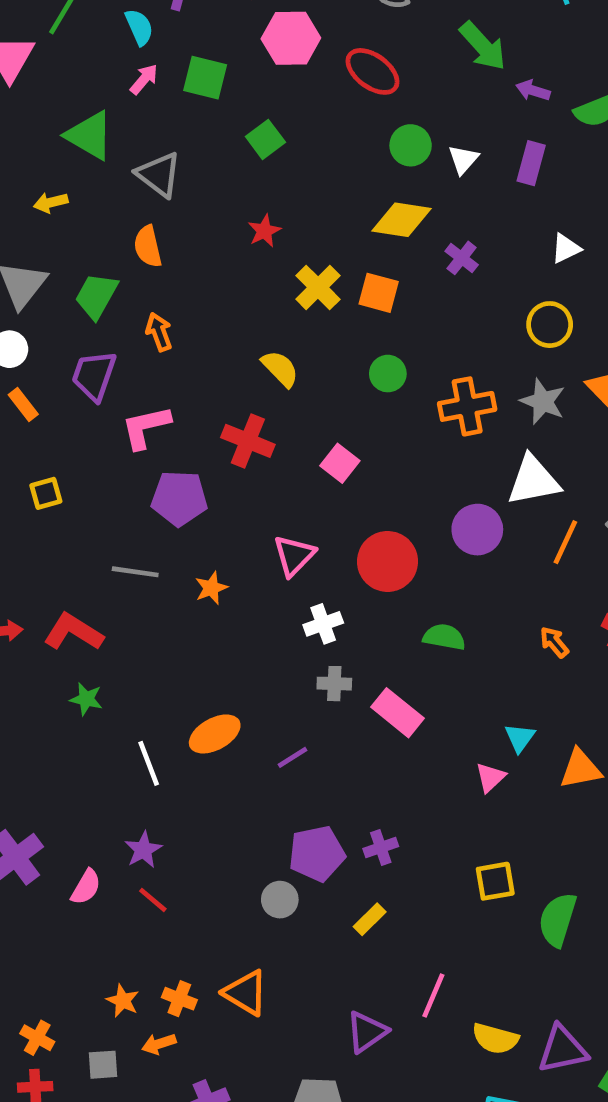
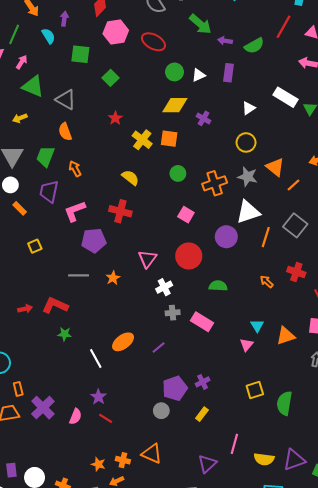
pink arrow: (144, 79) -> (22, 62), moved
white triangle: (463, 159) -> (198, 75), turned 32
pink square: (340, 463) -> (186, 215), moved

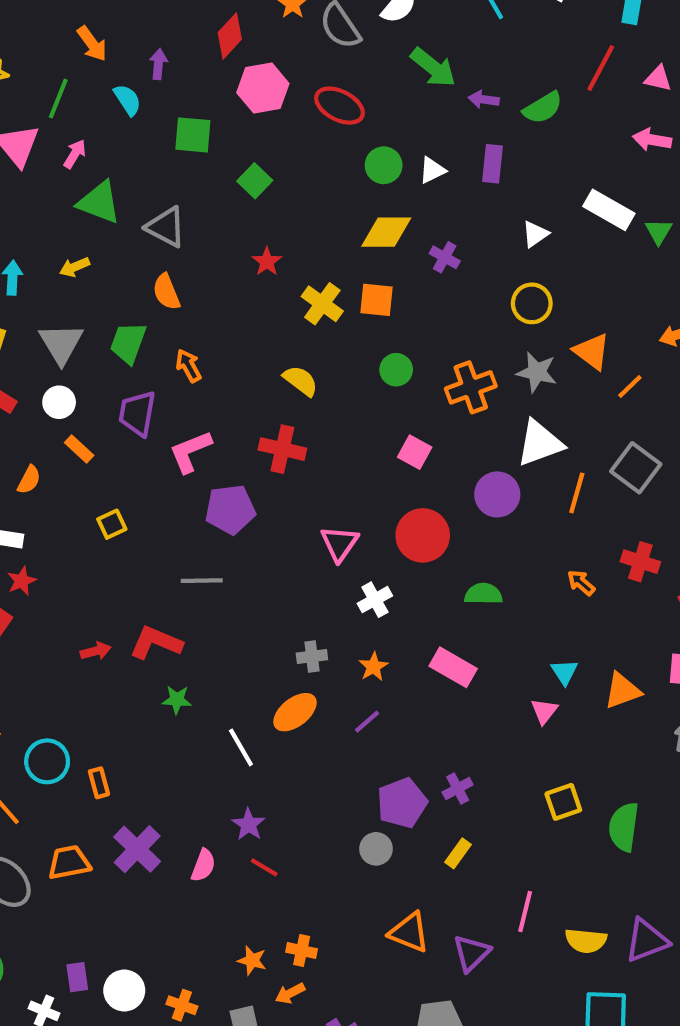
orange star: (113, 278) -> (373, 667), moved
gray cross: (173, 313) -> (312, 656), moved
orange rectangle: (18, 389) -> (99, 783), moved
orange triangle: (152, 454) -> (409, 932), moved

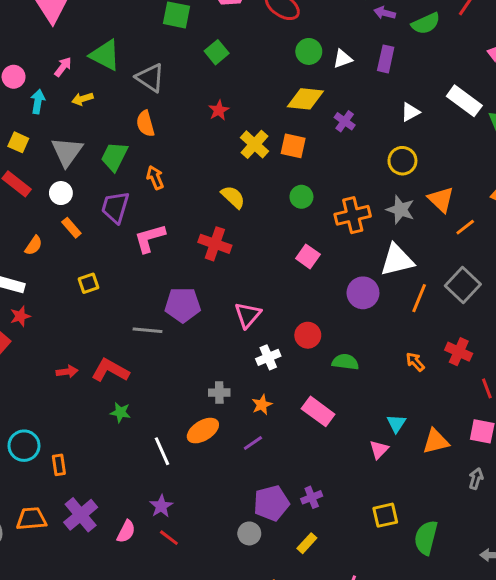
pink arrow: (75, 154) -> (63, 67), moved
purple pentagon: (230, 509) -> (183, 305), moved
red circle: (423, 535) -> (308, 335), moved, size x0.7

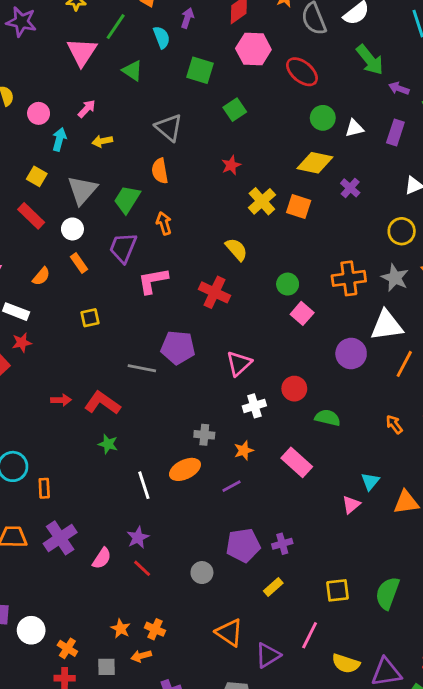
green triangle: (105, 55) -> (132, 71), moved, size x0.7
green circle: (301, 197) -> (288, 284), moved
yellow square: (385, 515) -> (338, 590), moved
gray circle: (249, 533) -> (202, 573), moved

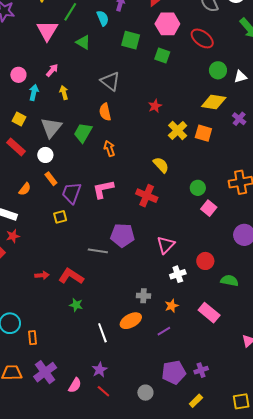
green square: (235, 110) -> (162, 55), moved, turned -35
yellow arrow: (102, 141) -> (64, 93), turned 88
purple trapezoid: (123, 248) -> (72, 193), moved

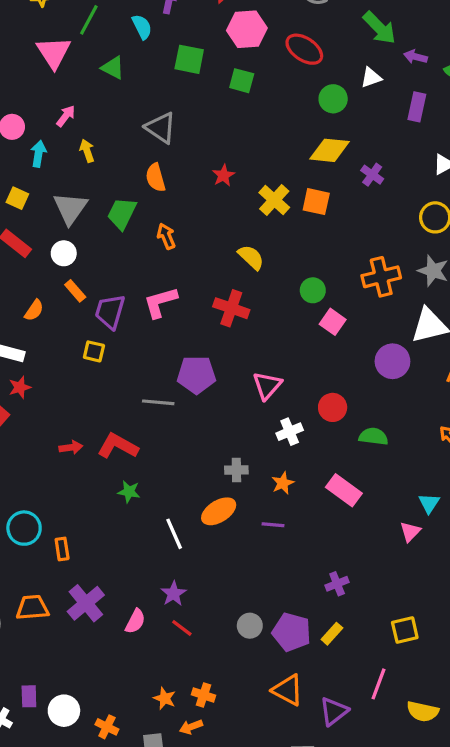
white triangle: (240, 77) -> (371, 78), moved
red star: (155, 106) -> (223, 175), moved
yellow square: (60, 217) -> (94, 351), turned 32
purple line: (164, 331) -> (273, 525), turned 40
purple pentagon: (174, 372) -> (292, 632), moved, turned 30

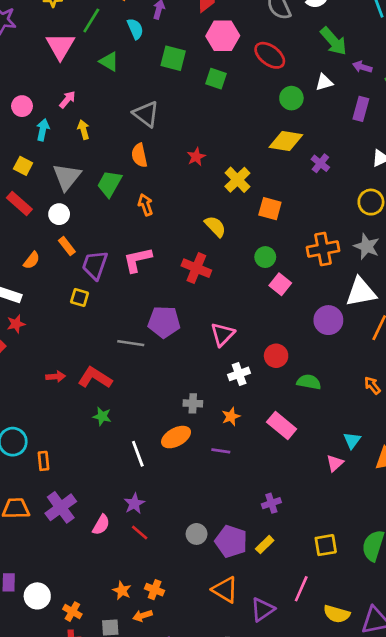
orange square: (316, 202) -> (270, 209), moved

